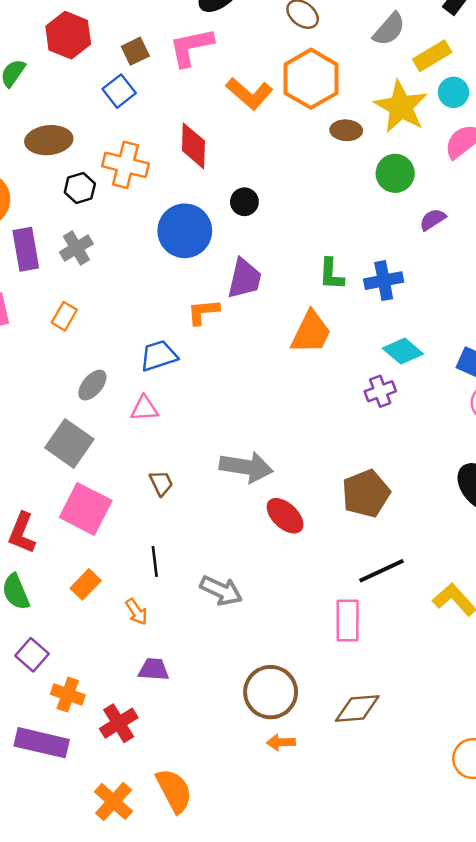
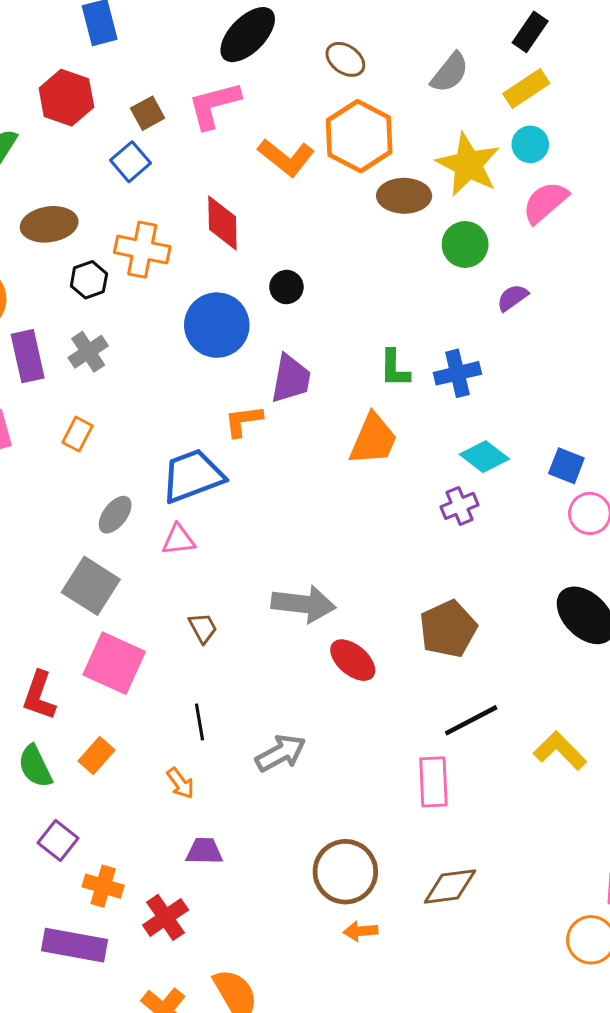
yellow rectangle: (432, 56) -> (526, 89), moved
brown ellipse: (346, 130) -> (404, 196), size x1.4
blue trapezoid: (159, 356) -> (193, 476), size x1.4
orange rectangle: (86, 584) -> (97, 756), moved
gray arrow: (221, 591) -> (281, 753), turned -51

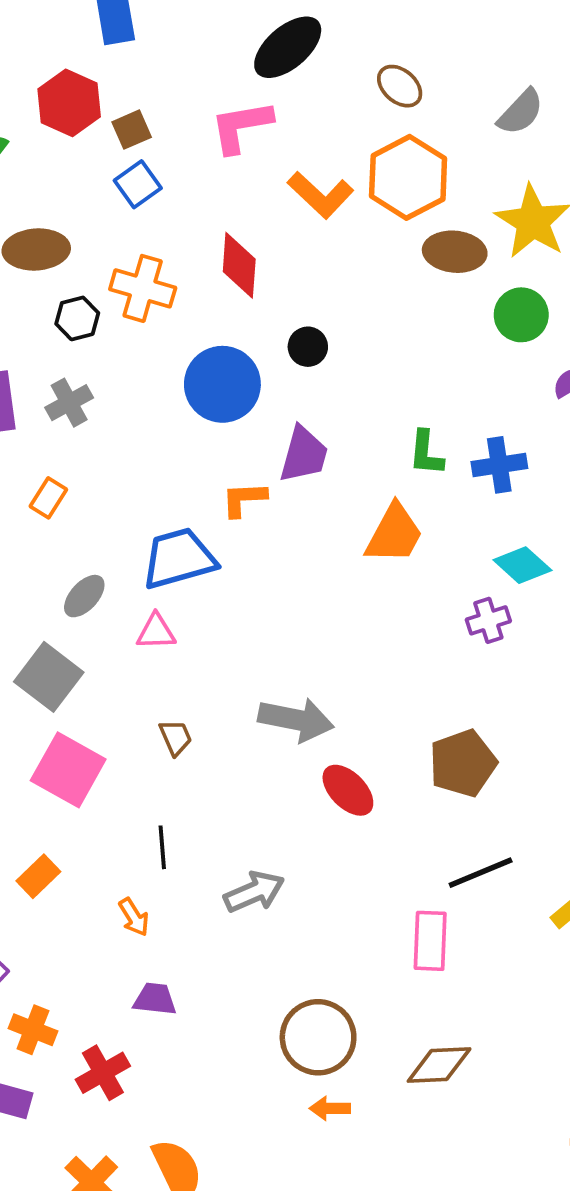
brown square: (148, 113) -> (132, 130), moved

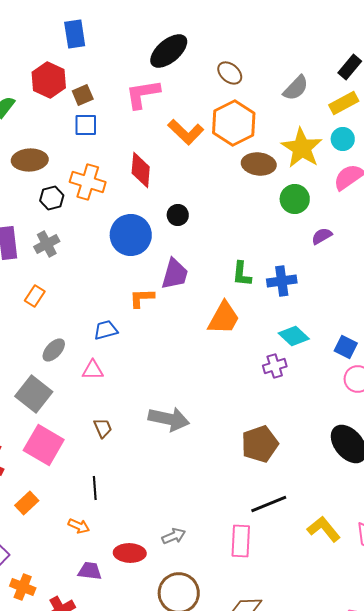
blue square: (138, 184) -> (86, 125), turned 35
blue trapezoid: (179, 558) -> (106, 330), size x0.6
red ellipse: (348, 790) -> (130, 553), moved, turned -44
gray arrow: (254, 892) -> (174, 536), moved, size x0.7
orange arrow: (134, 917) -> (79, 526), turned -35

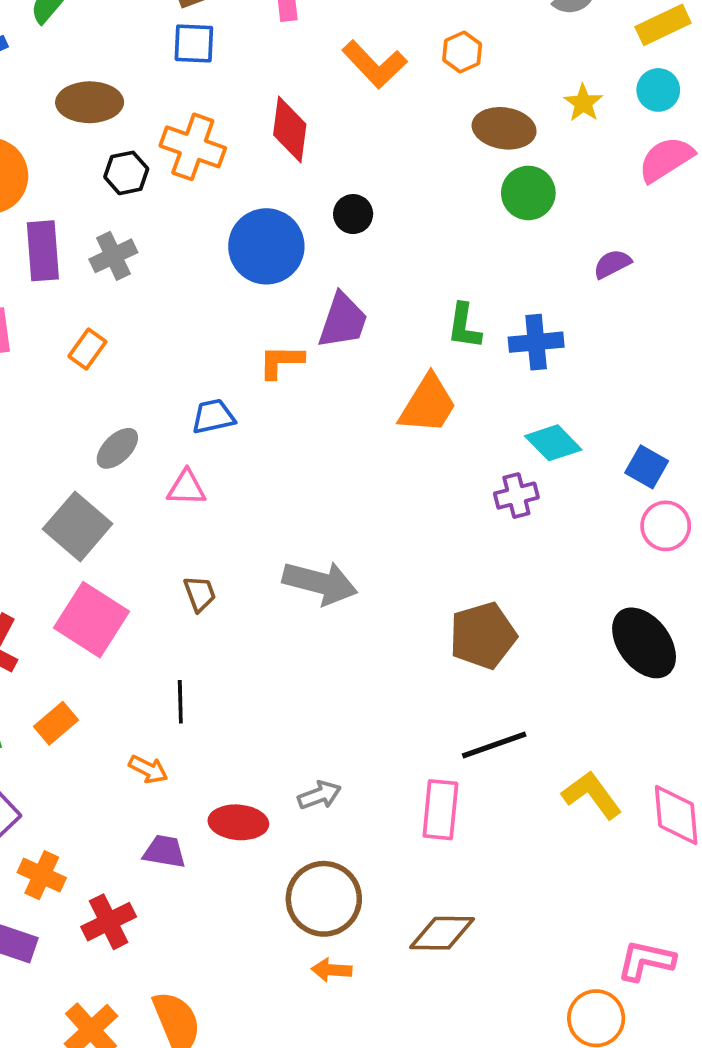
orange hexagon: (234, 123) -> (462, 52), size x0.5
yellow star: (302, 148) -> (583, 103), size x0.5
green circle: (295, 199) -> (528, 193), moved

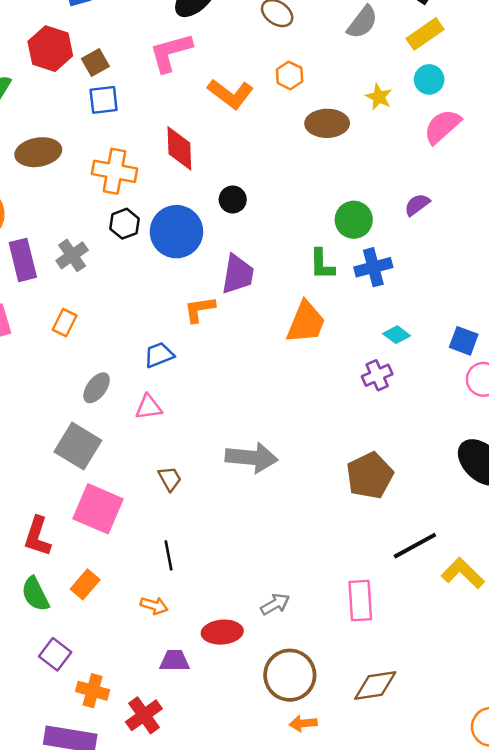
black hexagon: (126, 173) -> (124, 224), moved
green circle: (528, 193) -> (354, 220), moved
cyan diamond: (553, 443) -> (397, 335), size x0.7
black line: (494, 745) -> (415, 546), moved

